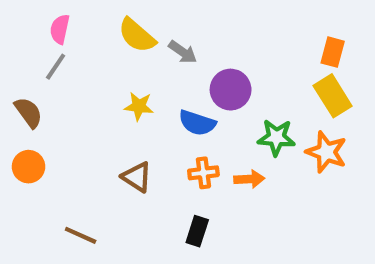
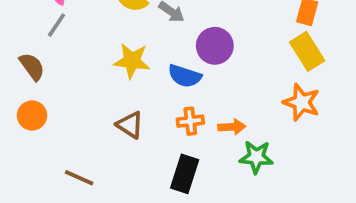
yellow star: (139, 106) -> (132, 61), size x1.4
green star: (276, 137) -> (256, 157), moved
black rectangle: (197, 231) -> (185, 174), size x1.4

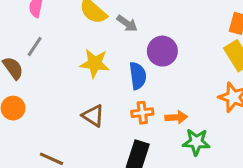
gray line: (57, 25) -> (35, 46), moved
blue semicircle: (185, 76) -> (138, 76), turned -116

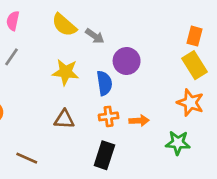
brown triangle: (93, 116) -> (64, 119), turned -30
green star: (196, 142) -> (178, 143), moved

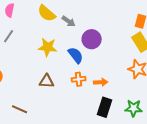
blue semicircle: (104, 83) -> (76, 55), turned -30
green star: (178, 143) -> (134, 108), moved
black rectangle: (104, 155) -> (105, 107), moved

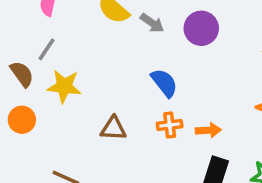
purple circle: (92, 39) -> (201, 28), moved
yellow star: (48, 47) -> (64, 86), moved

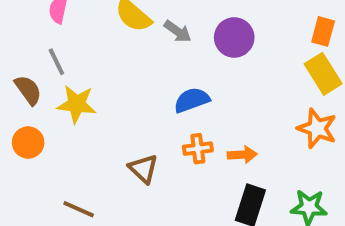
gray line: (47, 49) -> (56, 62), turned -60
blue semicircle: (164, 83) -> (192, 100), turned -72
brown triangle: (113, 129) -> (143, 169), moved, turned 40

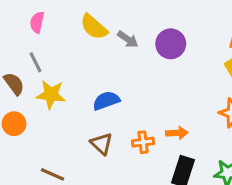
blue semicircle: (192, 100) -> (106, 101), moved
orange cross: (198, 149) -> (143, 142), moved

